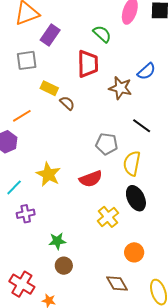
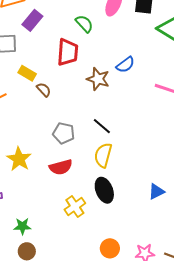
black line: (142, 126) -> (102, 126), moved
gray pentagon: (107, 144) -> (64, 133), moved
orange circle: (134, 252) -> (110, 248), moved

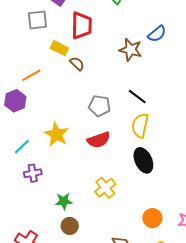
red trapezoid: (68, 52) -> (82, 25), moved
yellow cross: (75, 206) -> (105, 188), moved

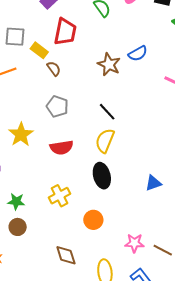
gray square: (37, 20) -> (15, 37), moved
gray pentagon: (99, 106) -> (57, 106), moved
orange circle: (152, 218) -> (93, 220), moved

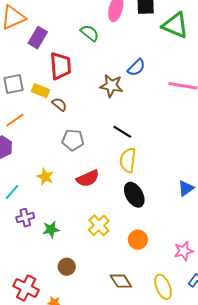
yellow star: (21, 134) -> (45, 177), size x0.7
green star: (16, 202) -> (51, 229), moved

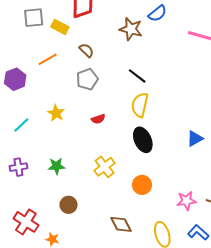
brown semicircle: (59, 104) -> (86, 50), moved
orange line: (15, 120) -> (48, 59), moved
gray pentagon: (73, 140) -> (87, 79), turned -30
red semicircle: (88, 178) -> (98, 119), size x0.6
purple cross: (25, 218) -> (18, 167), moved

